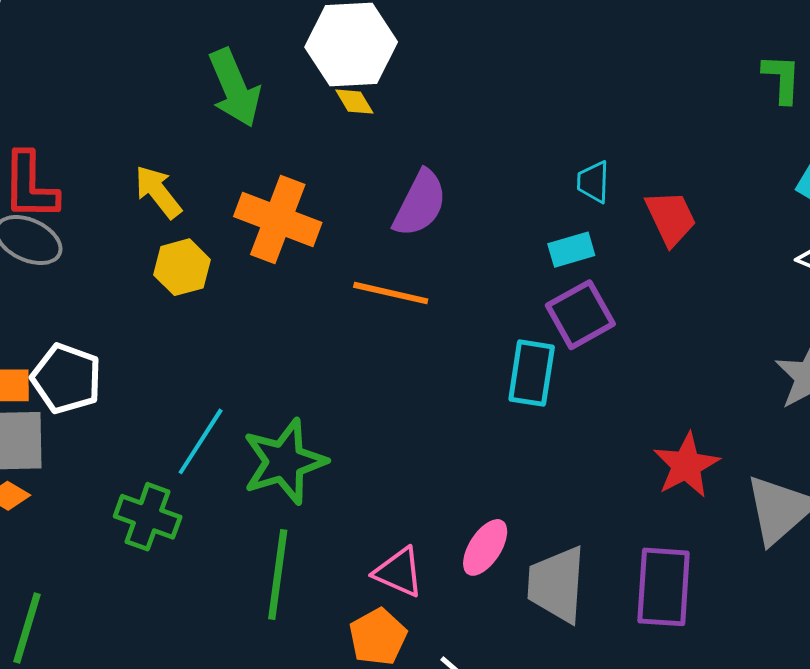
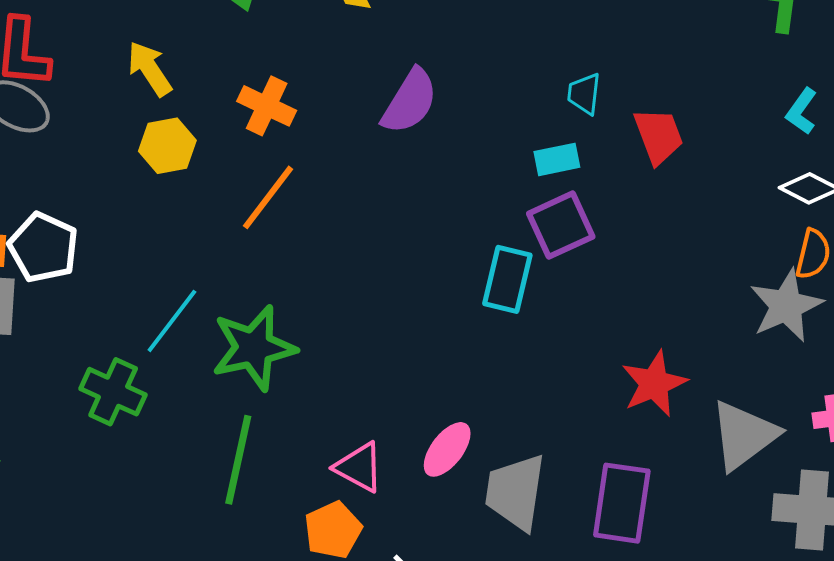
orange cross: (278, 219) -> (267, 106), size x0.7
orange line: (391, 293) -> (268, 197), moved, turned -70

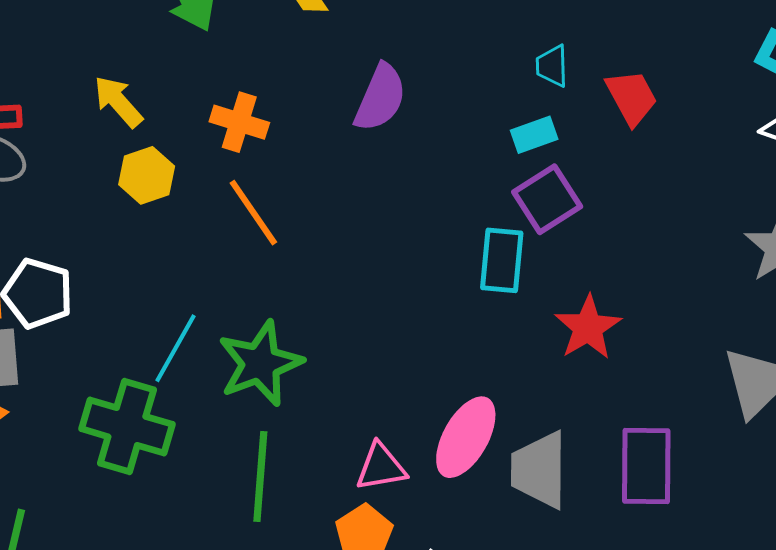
orange line: (268, 197) -> (253, 213), turned -64
red star: (654, 384) -> (588, 328), moved
green cross: (113, 392) -> (127, 427), size x1.4
pink ellipse: (447, 449) -> (466, 437), size x1.4
pink triangle: (359, 467) -> (381, 467), turned -30

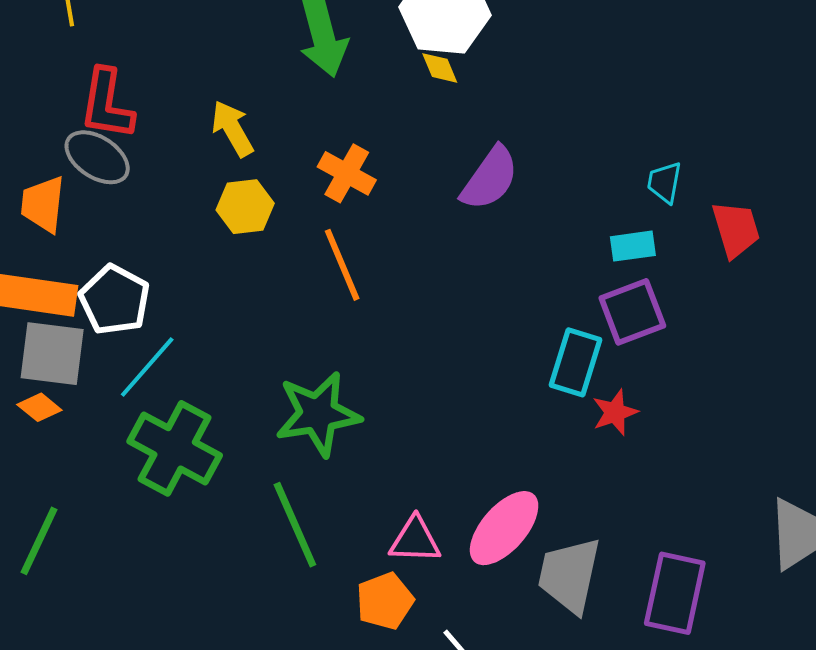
red star: (588, 328) -> (615, 412), moved, size x0.7
cyan line: (175, 348) -> (147, 367), moved
green line: (260, 477) -> (295, 525), turned -40

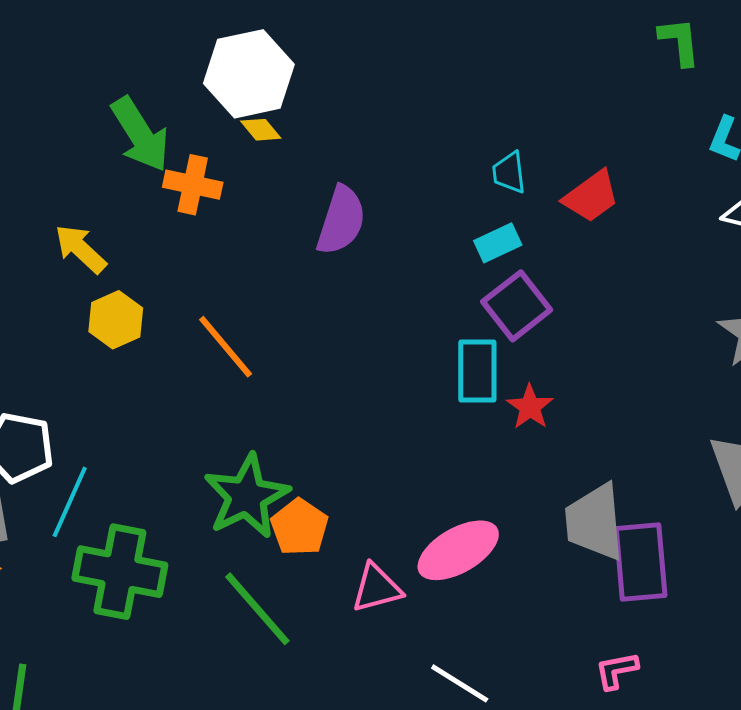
orange cross: (347, 173) -> (193, 185), moved
red trapezoid: (736, 229) -> (591, 196), turned 88
pink ellipse: (504, 528) -> (458, 550), turned 36
gray trapezoid: (569, 575) -> (595, 522), moved
orange pentagon: (385, 601) -> (299, 527), moved

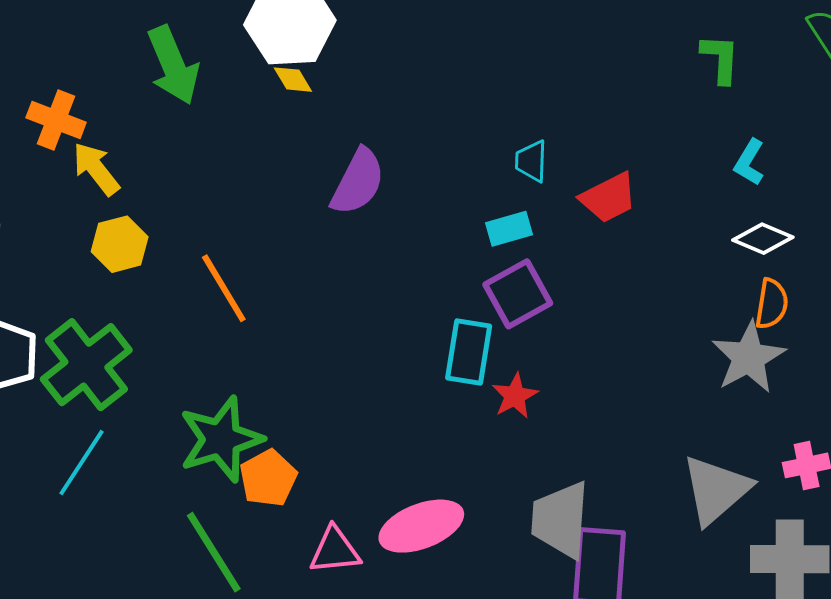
orange cross: (193, 185) -> (56, 120), moved
cyan line: (70, 502) -> (81, 463), moved
green cross: (120, 572) -> (86, 365), moved, turned 32

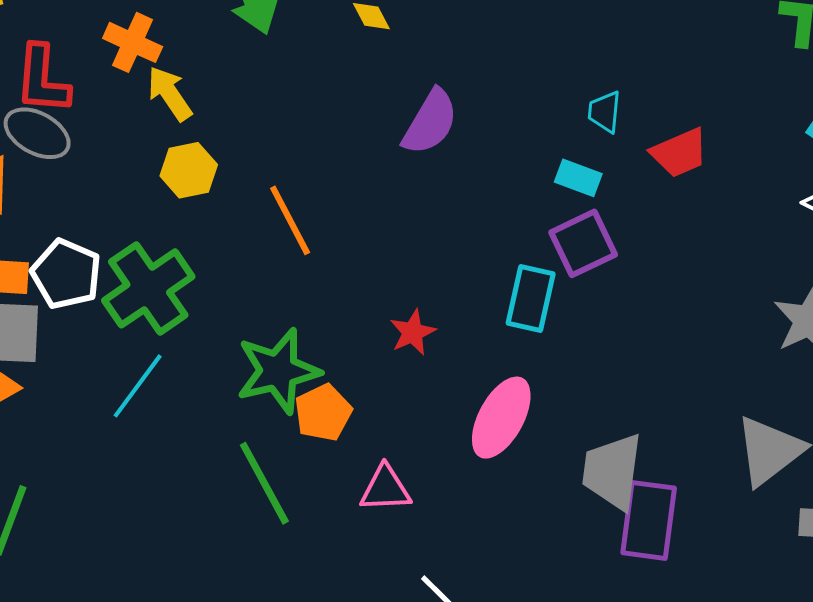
cyan rectangle: (509, 229) -> (578, 178), turned 33
red star: (515, 396) -> (413, 332), moved
pink ellipse: (421, 526) -> (501, 418), moved, turned -44

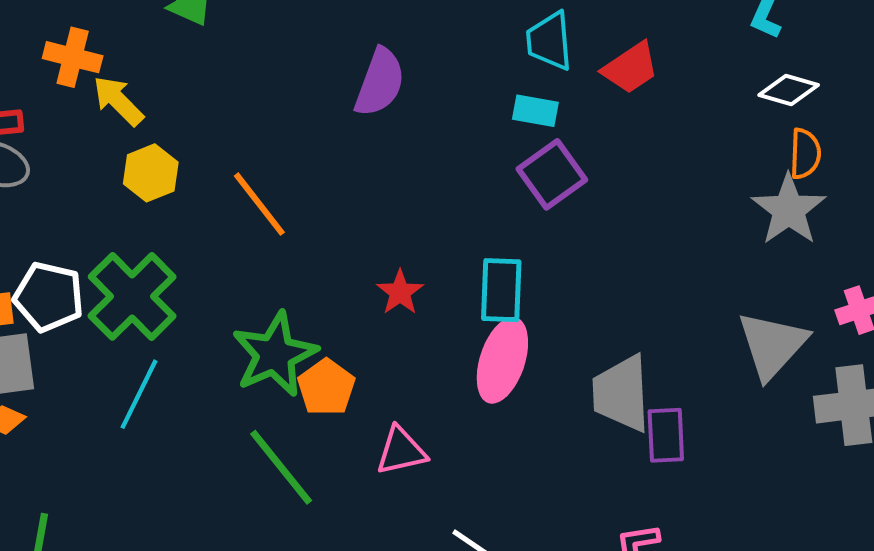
cyan trapezoid: (605, 112) -> (549, 41), size x1.4
cyan rectangle: (531, 298) -> (501, 290), moved
purple rectangle: (649, 520) -> (666, 435), size x0.7

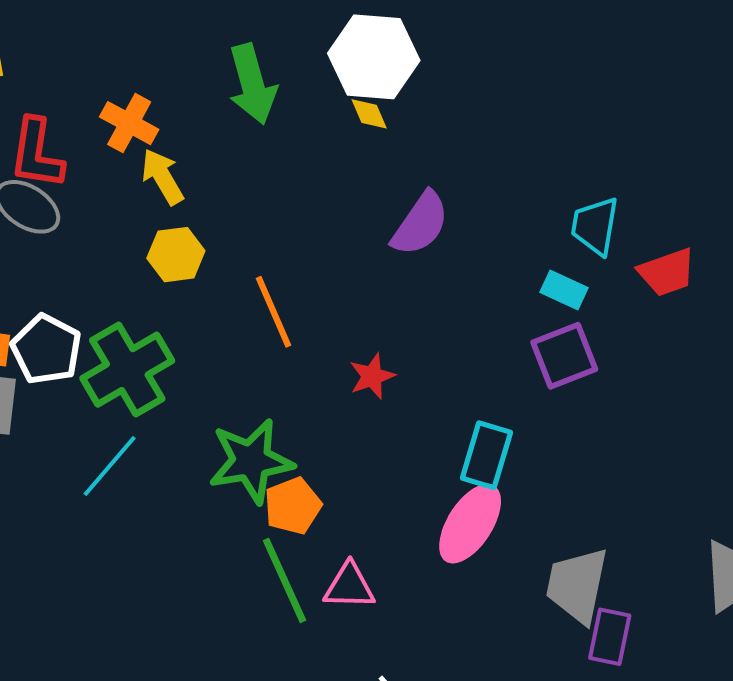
red star: (400, 292) -> (372, 376), moved
green line: (281, 467) -> (284, 580), moved

